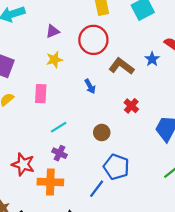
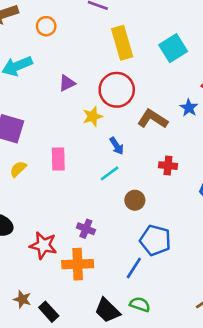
yellow star: (54, 60) -> (93, 116), moved
red cross: (131, 106) -> (168, 166), turned -32
cyan line: (59, 127) -> (109, 173), moved

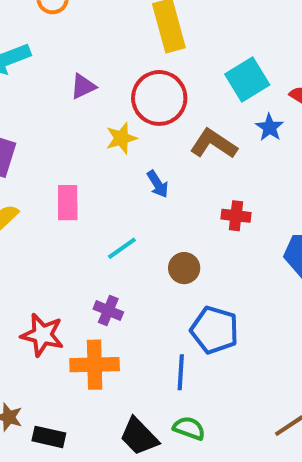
cyan square: (173, 48) -> (247, 79), moved
cyan line: (109, 173) -> (122, 248), moved
blue line: (134, 268) -> (181, 372), turned -30
black rectangle: (49, 312) -> (49, 437), turned -36

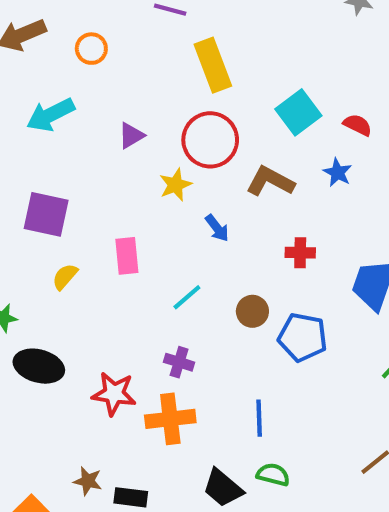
blue star: (270, 127) -> (338, 172), moved
blue pentagon: (215, 330) -> (303, 337), moved

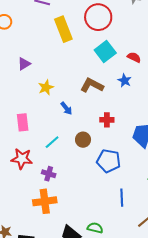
red circle: (210, 140) -> (98, 17), moved
brown circle: (252, 311) -> (83, 140), moved
red star: (114, 394) -> (22, 159), moved
blue line: (259, 418) -> (122, 198), moved

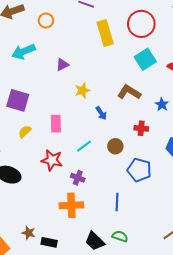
blue star: (125, 81) -> (162, 104), moved
blue line: (122, 198) -> (117, 202), moved

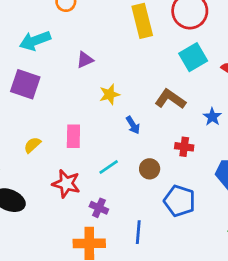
purple square: (18, 100) -> (25, 84), moved
blue line: (117, 202) -> (138, 232), moved

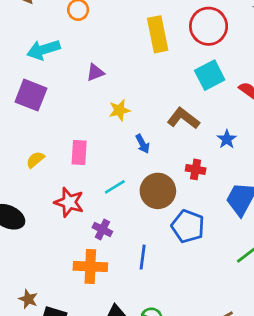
brown circle: (150, 169) -> (158, 191), size x1.6

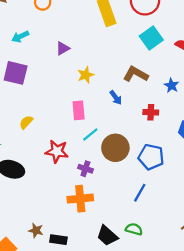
cyan arrow: (43, 50) -> (20, 37), size x0.7
blue arrow: (143, 144) -> (116, 98), moved
pink rectangle: (79, 153) -> (79, 110), moved
brown circle: (158, 191) -> (115, 148), moved
blue line: (143, 257) -> (140, 193), moved, turned 30

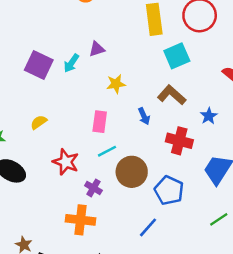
cyan arrow: (20, 37) -> (71, 63), moved, turned -42
cyan square: (151, 38) -> (177, 56), moved
red cross: (151, 112) -> (179, 141), size x1.5

